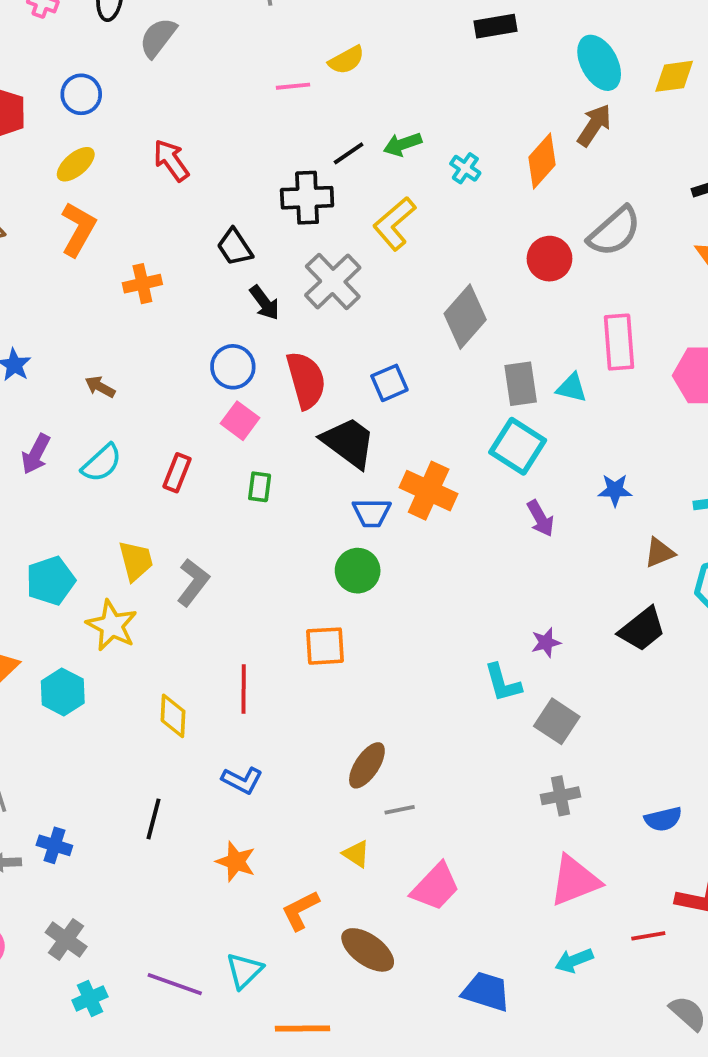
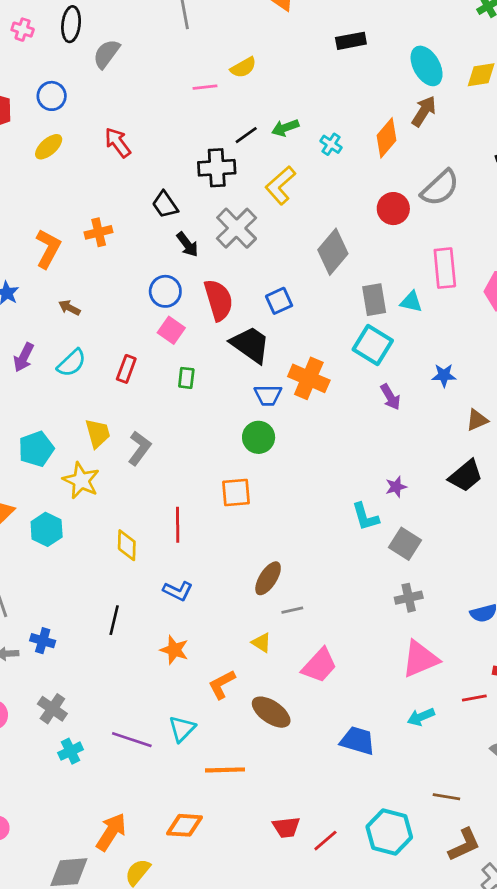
orange L-shape: (78, 229) -> (48, 249), moved

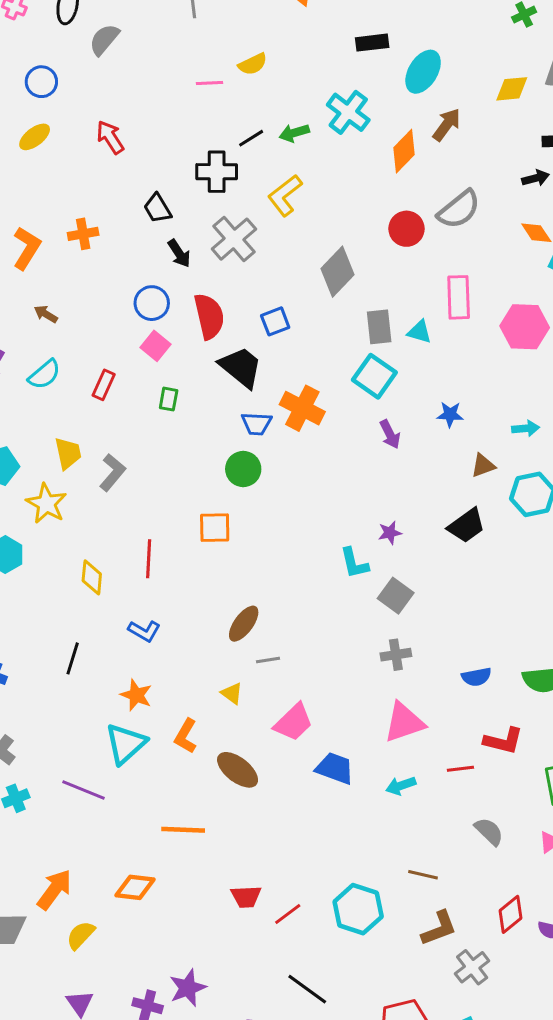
cyan ellipse: (427, 66) -> (423, 72), moved, turned 57
cyan cross: (331, 144) -> (348, 112), moved, size x1.8
orange L-shape: (222, 684) -> (186, 736), turned -36
cyan triangle: (182, 729) -> (126, 744), moved, size x1.4
blue trapezoid: (358, 741) -> (335, 768), moved

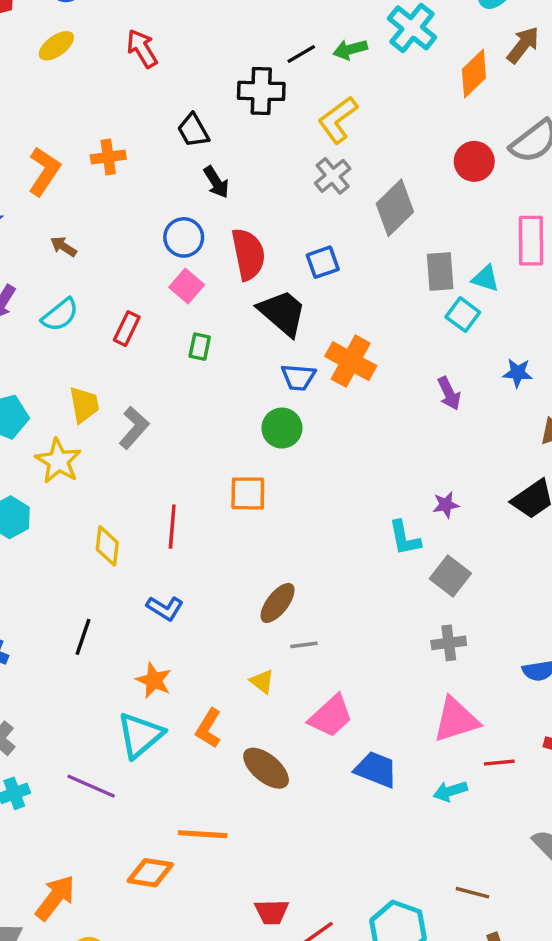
gray cross: (234, 239) -> (333, 176), moved, size x0.7
cyan square: (374, 376) -> (463, 315), moved, size x0.7
red line: (460, 769) -> (499, 763), moved
orange diamond: (135, 887) -> (150, 873), moved

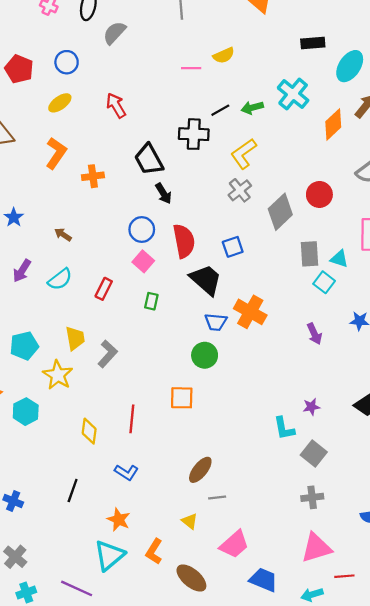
black trapezoid: (193, 130) -> (149, 159), size x1.4
red circle: (474, 161) -> (319, 194), moved
orange L-shape: (44, 171) -> (56, 153), moved

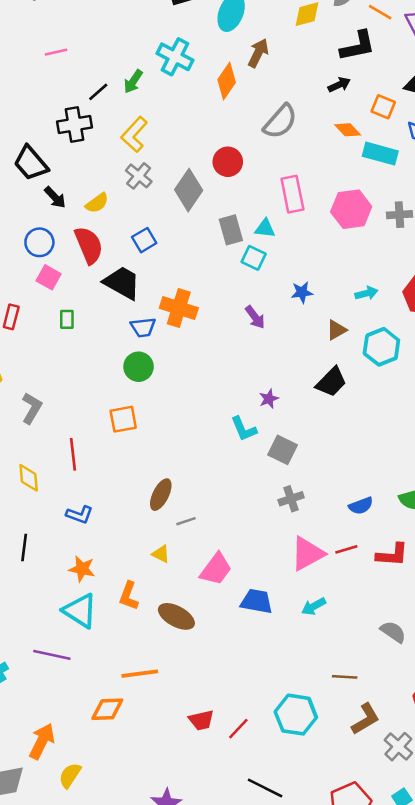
yellow semicircle: (224, 55) -> (97, 203), moved
green arrow: (252, 108) -> (133, 81), turned -30
gray L-shape: (108, 354) -> (32, 408), moved
cyan triangle: (109, 555) -> (80, 611), turned -36
red line: (344, 576) -> (346, 549), moved

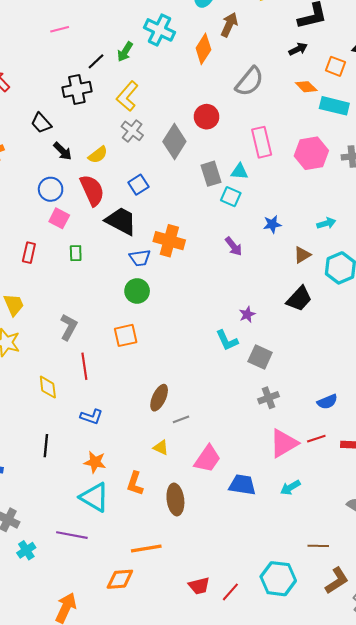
black trapezoid: (31, 163) -> (41, 123), size x0.7
gray L-shape: (32, 408) -> (69, 327), moved
brown ellipse: (176, 616) -> (175, 499), turned 56

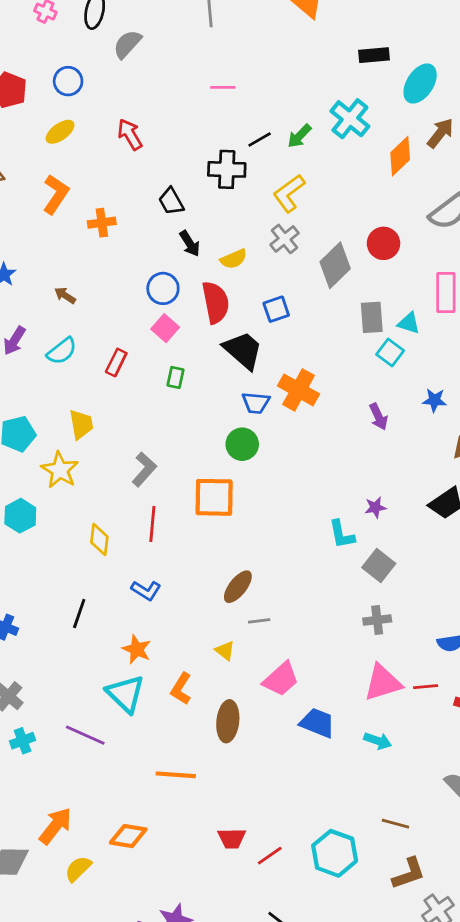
orange square: (126, 335) -> (214, 497), size x1.4
cyan arrow: (290, 487) -> (378, 741), turned -144
orange diamond: (120, 579) -> (128, 836), moved

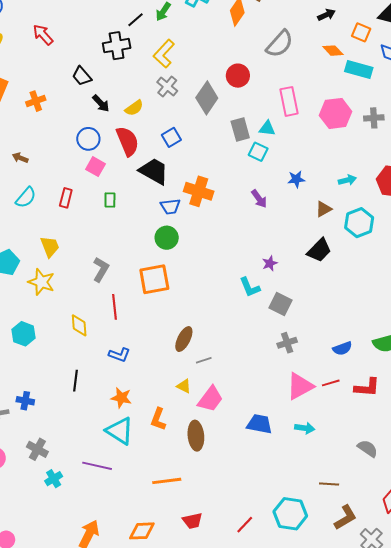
cyan hexagon: (20, 516) -> (24, 334), moved
pink trapezoid: (281, 679) -> (210, 399), moved
red trapezoid: (232, 838) -> (192, 521), moved

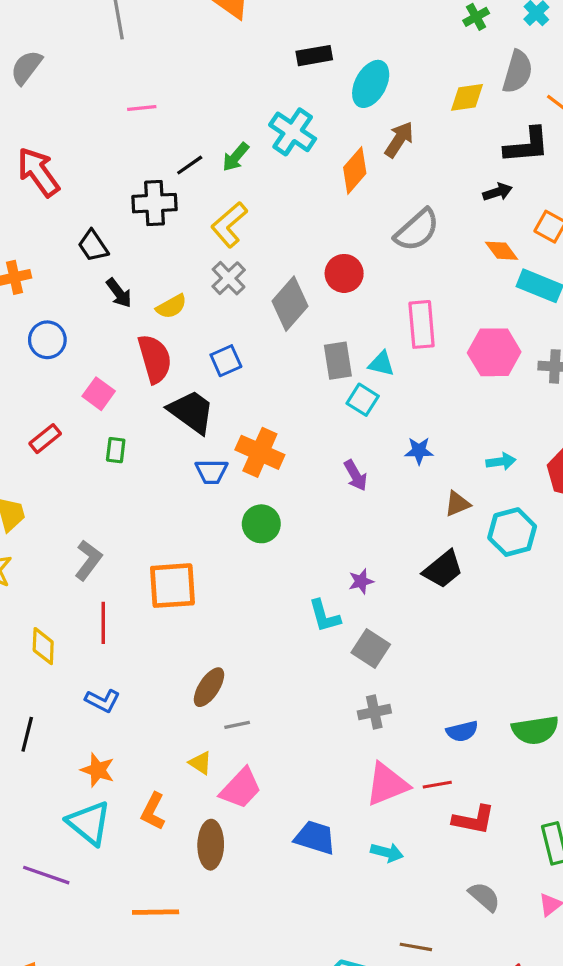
red arrow: (43, 35) -> (38, 172), size x1.4
blue circle: (88, 139) -> (47, 340), moved
red rectangle: (66, 198) -> (45, 439), turned 30
green circle: (167, 238) -> (261, 524), moved
red L-shape: (367, 387) -> (474, 820), moved

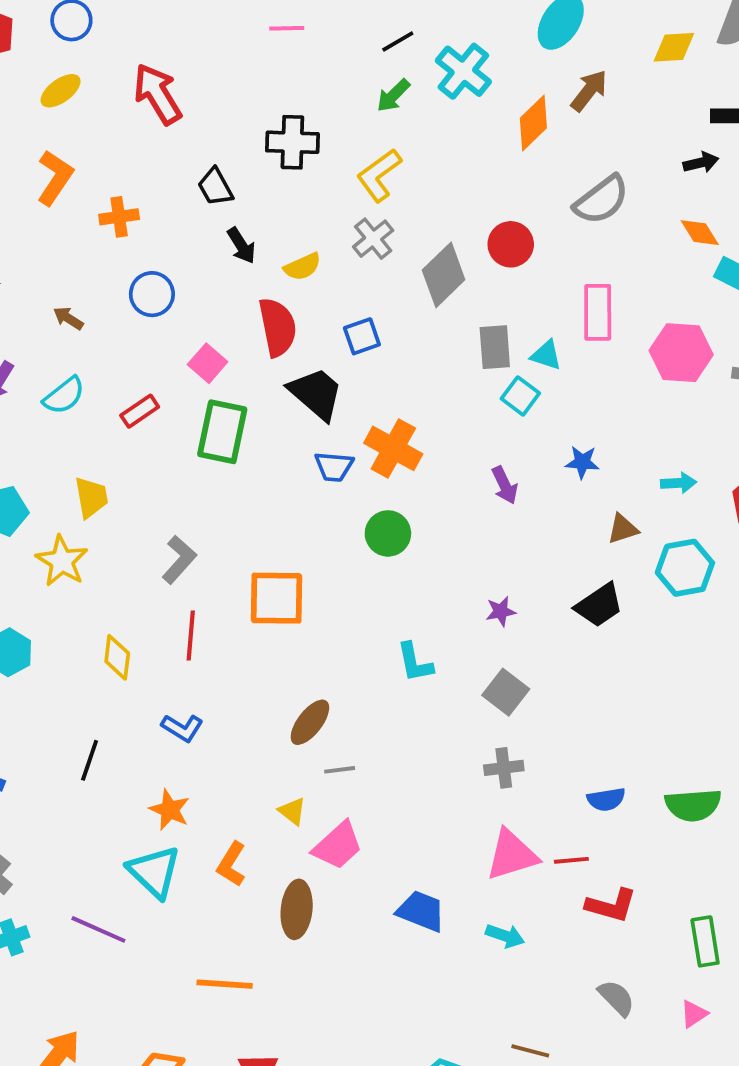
black line: (190, 165) -> (398, 42), moved
green rectangle: (116, 450) -> (222, 432), size x2.0
cyan L-shape: (324, 616) -> (415, 662), moved

